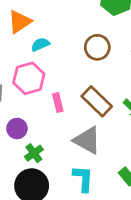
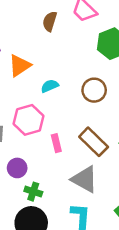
cyan semicircle: (40, 44) -> (50, 86), moved
green cross: (34, 153) -> (33, 192), turned -36

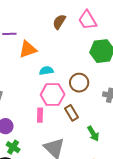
pink hexagon: (29, 120) -> (53, 95), moved
brown rectangle: (94, 142) -> (71, 113), moved, size x0.7

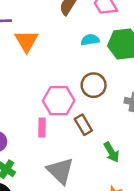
orange triangle: (28, 49) -> (27, 41), turned -42
cyan semicircle: (46, 71) -> (90, 40), moved

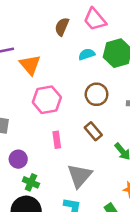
pink hexagon: (59, 101) -> (47, 100), moved
gray triangle: (60, 171) -> (79, 176), turned 36

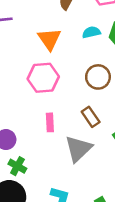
orange triangle: (30, 65) -> (49, 39), moved
gray triangle: (79, 176) -> (78, 149), moved

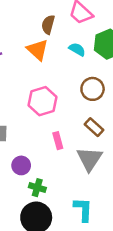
cyan semicircle: (91, 32) -> (77, 49), turned 56
orange triangle: (49, 39) -> (38, 50), moved

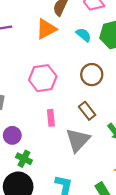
orange triangle: (38, 50) -> (46, 29), turned 40

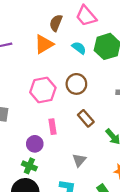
brown circle: (92, 75) -> (76, 84), moved
purple circle: (12, 135) -> (35, 144), moved
gray triangle: (78, 140) -> (79, 160), moved, size x0.6

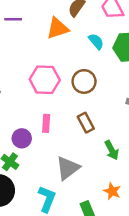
gray triangle: (79, 160) -> (68, 168), size x1.5

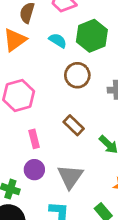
brown circle: (84, 81) -> (77, 75), moved
purple circle: (22, 138) -> (34, 170), moved

